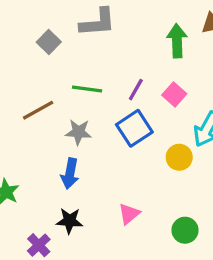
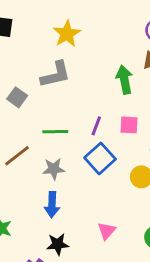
pink square: (174, 94) -> (129, 125), turned -30

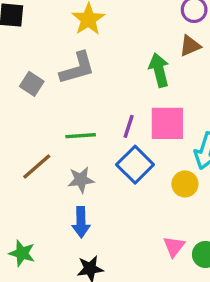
gray square: (17, 97) -> (32, 84), moved
pink square: (129, 125) -> (167, 123), size x1.6
pink triangle: (107, 231) -> (174, 246), moved

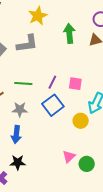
green arrow: (159, 70) -> (69, 34), moved
pink square: (167, 123) -> (75, 84), size x0.6

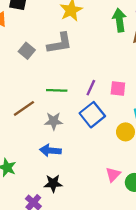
green arrow: (69, 34) -> (119, 20), moved
blue arrow: (16, 134) -> (50, 150), turned 90

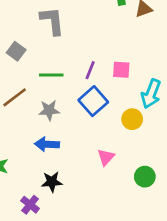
gray L-shape: (60, 43) -> (52, 21), turned -84
gray square: (27, 51) -> (16, 51), moved
pink triangle: (113, 174) -> (106, 157), moved

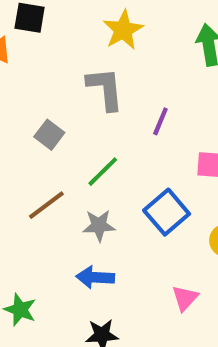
purple line: (90, 70) -> (160, 121), moved
green line: (51, 75) -> (103, 172), turned -45

